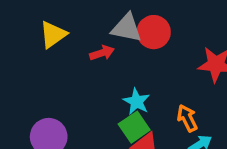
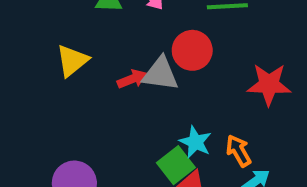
gray triangle: (127, 28) -> (160, 74), moved
cyan star: (137, 102) -> (195, 142), moved

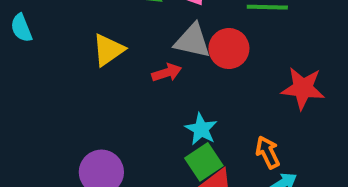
gray triangle: (160, 74) -> (192, 41), moved
cyan star: (195, 142) -> (201, 129), moved

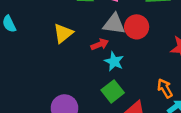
cyan star: (201, 129) -> (114, 61), moved
green square: (204, 162) -> (113, 91), moved

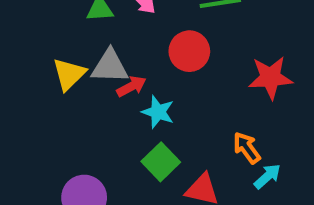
gray triangle: (114, 24) -> (110, 66), moved

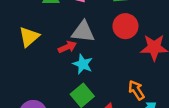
red circle: (189, 51) -> (125, 26), moved
gray triangle: (110, 66) -> (83, 32), moved

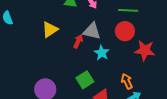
red arrow: (67, 47) -> (78, 41), turned -48
cyan star: (83, 64) -> (102, 53), moved

